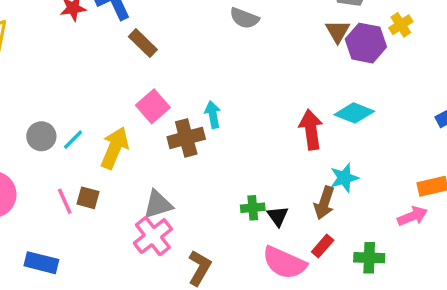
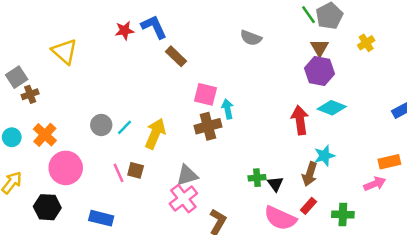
purple hexagon: (366, 43) -> (320, 71), moved
pink square: (153, 106) -> (205, 94), moved, turned -35

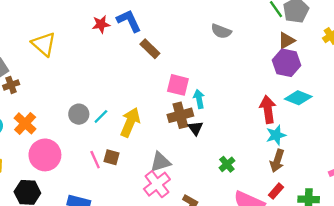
brown triangle: (320, 48) -> (287, 41), turned 30
cyan star: (324, 156) -> (276, 135), moved
green cross: (257, 178) -> (227, 164), turned -35
black triangle: (275, 184) -> (195, 128), moved

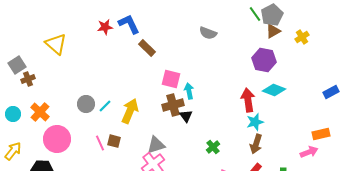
brown triangle: (287, 41) -> (273, 31), moved

